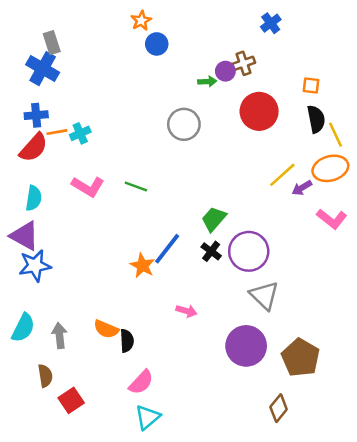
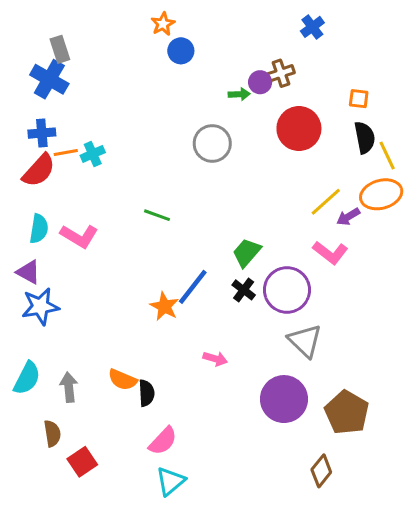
pink L-shape: (88, 187) -> (79, 236), moved
pink L-shape: (332, 219) -> (330, 253), moved
purple triangle: (24, 236) -> (28, 272), size x0.7

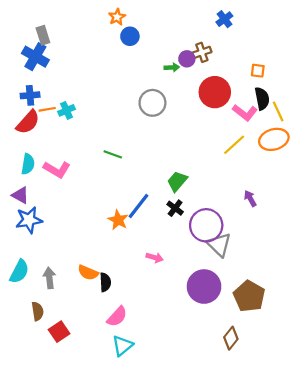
purple arrow: (348, 217) -> (250, 198), moved, turned 91
pink L-shape: (330, 253) -> (245, 113), moved
purple circle: (287, 290) -> (206, 225), moved

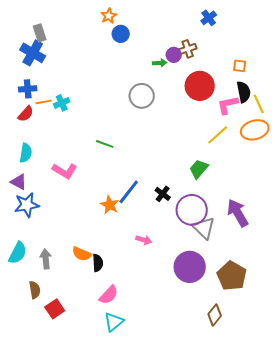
pink L-shape: (245, 113) -> (228, 105), turned 130
red semicircle: (28, 122) -> (26, 114), size x0.7
pink L-shape: (57, 169) -> (65, 171), moved
green trapezoid: (177, 181) -> (199, 169), moved
purple arrow: (250, 198) -> (238, 213), moved, size x1.8

